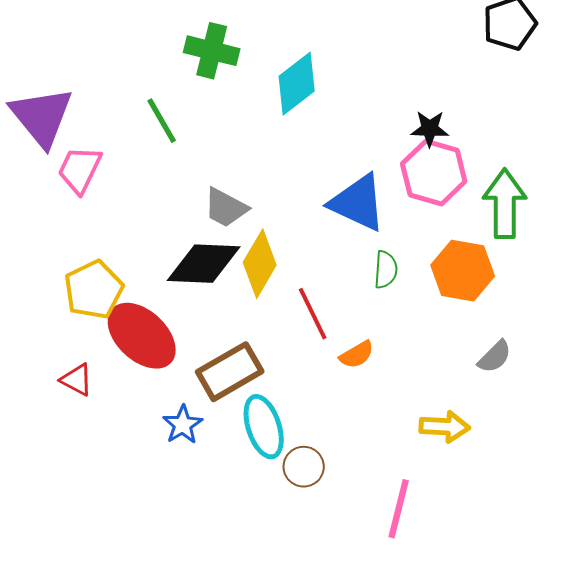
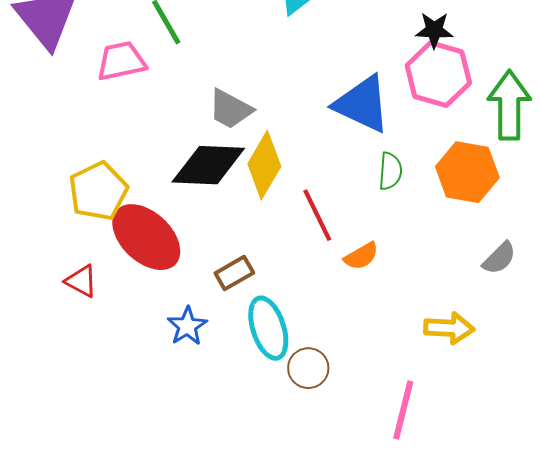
pink trapezoid: (80, 170) -> (121, 61), moved, turned 52
brown rectangle: (230, 372) -> (234, 273), size x0.6

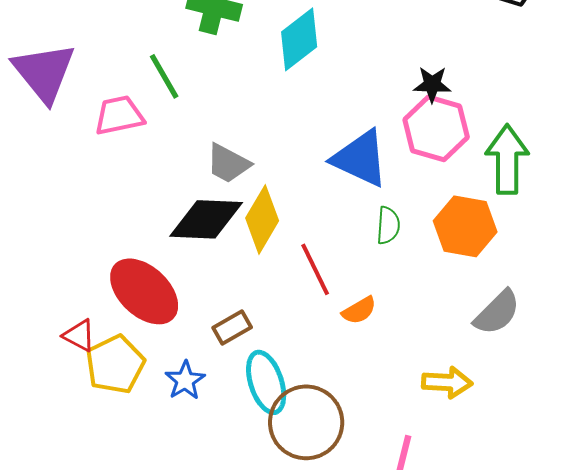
yellow pentagon: (98, 191) -> (115, 364), moved
gray semicircle: (499, 258) -> (497, 312), size x1.4
brown circle: (308, 368) -> (306, 422), size x1.8

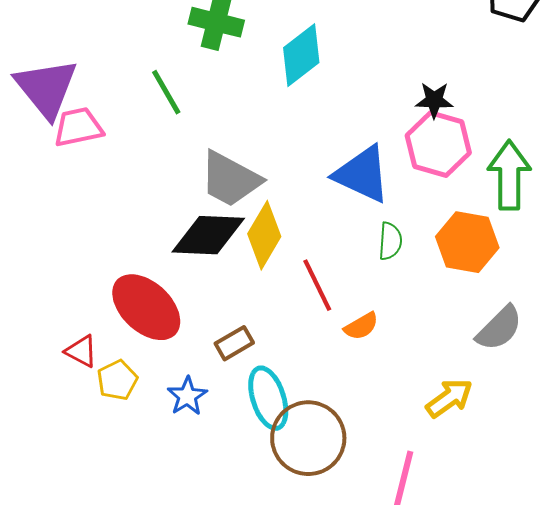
pink trapezoid: (119, 115) -> (78, 127), moved
gray trapezoid: (228, 163) -> (230, 179), size x1.4
yellow pentagon: (115, 364) -> (117, 380), size x0.7
yellow arrow: (447, 382) -> (449, 398), turned -39

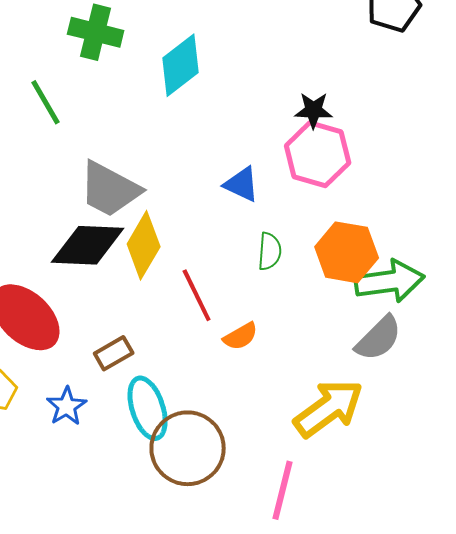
blue triangle: (362, 174) -> (242, 184), size x0.6
green arrow: (509, 175) -> (390, 281), moved, turned 82
yellow arrow: (449, 398) -> (329, 408), size x1.5

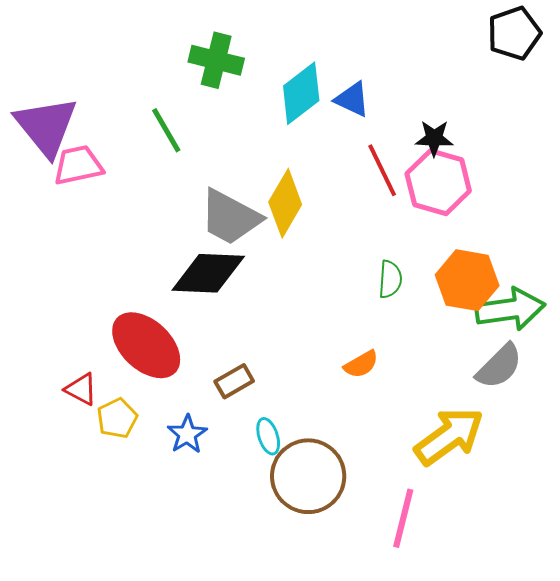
blue triangle: (242, 184) -> (352, 99), moved
yellow diamond: (144, 245) -> (285, 203), moved
red line: (197, 295) -> (382, 170), moved
cyan ellipse: (148, 408) -> (268, 436), size x0.6

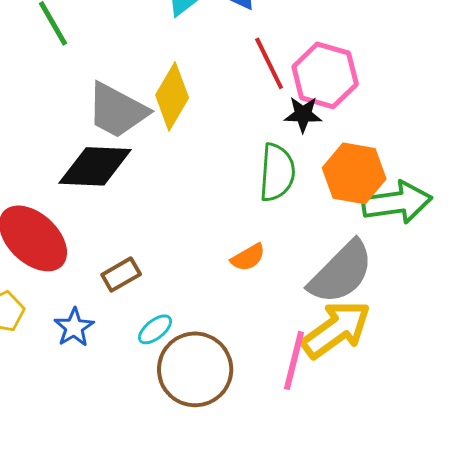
black star: (434, 138) -> (303, 114), moved
green semicircle: (390, 279) -> (277, 172), size x1.5
gray semicircle: (499, 366) -> (341, 272), moved, size x1.4
cyan ellipse: (268, 436) -> (155, 329), turned 69
pink line: (403, 518) -> (294, 360), moved

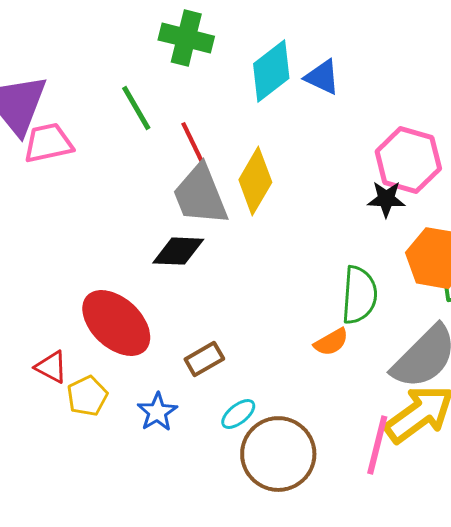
red line: (269, 63) -> (195, 148), moved
gray trapezoid: (117, 110) -> (200, 195), turned 40
black diamond: (95, 166) -> (178, 251), size x0.7
green semicircle: (277, 172) -> (359, 295), moved

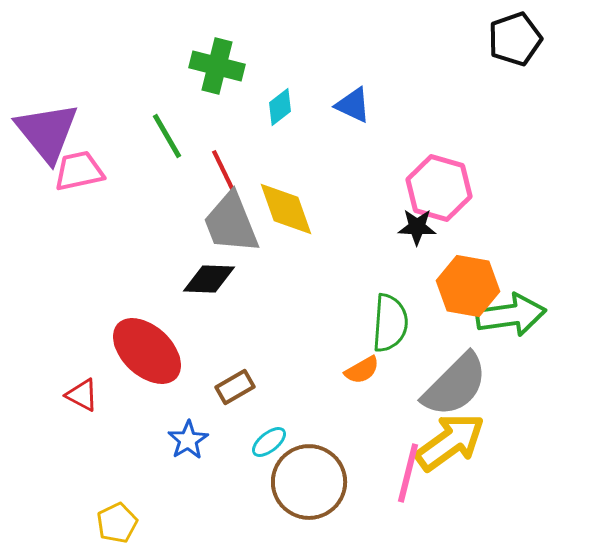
cyan diamond: (271, 71) -> (280, 107), moved, size x0.6
yellow diamond: (255, 181) -> (286, 209), turned -50
yellow pentagon: (87, 396) -> (117, 523), moved

